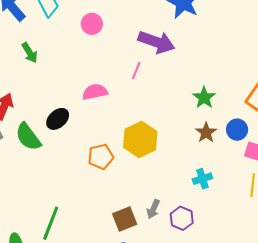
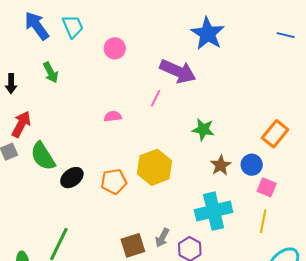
pink semicircle: (95, 92) -> (113, 116), size x0.7
green star: (204, 98) -> (203, 129), moved, turned -30
black ellipse: (58, 119) -> (72, 178), moved
cyan cross: (202, 179) -> (214, 211), size x1.8

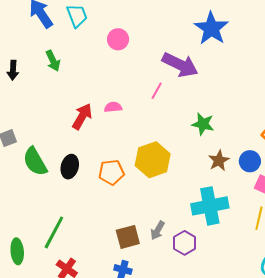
red arrow: (21, 124) -> (82, 116), moved
green semicircle: (43, 156) -> (35, 162), moved
black ellipse: (72, 178) -> (70, 167), turned -40

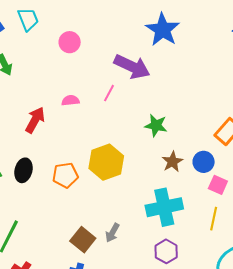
pink semicircle: (113, 107) -> (70, 100), moved
brown square: (128, 237) -> (83, 240), turned -35
purple hexagon: (185, 243) -> (166, 251), moved

